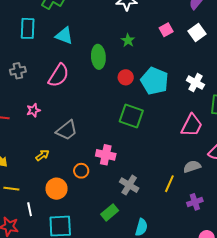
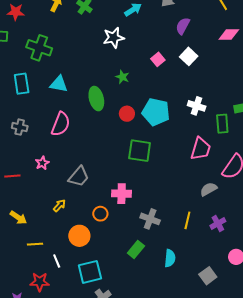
gray cross: (18, 71) -> (20, 127), turned 35
yellow line: (169, 184) -> (187, 220), moved

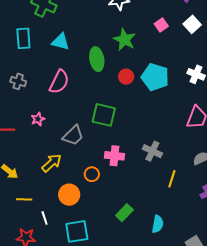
green star: (122, 77) -> (124, 40), size x1.6
green square: (140, 151) -> (104, 115), moved
yellow arrow: (59, 206) -> (52, 163), size x1.5
gray cross: (150, 219) -> (152, 151), moved
yellow line: (187, 220) -> (172, 179), moved

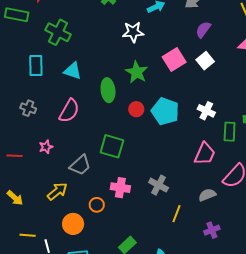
pink square: (161, 25) -> (174, 60), size x1.6
yellow line: (24, 199) -> (28, 235), moved

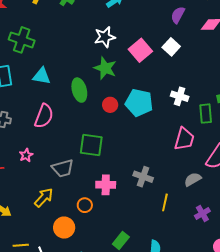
purple semicircle: (203, 30) -> (178, 15), moved
white star: (133, 32) -> (105, 37), moved
gray trapezoid: (80, 165) -> (63, 168), turned 35

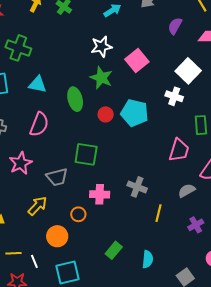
white square: (171, 47) -> (188, 71), moved, size x1.4
white cross: (180, 96) -> (174, 96), moved
pink star: (26, 155) -> (21, 163), size x1.6

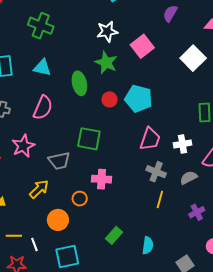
purple semicircle: (175, 26) -> (170, 13), moved
green cross: (18, 48) -> (41, 26), moved
white cross: (174, 96) -> (182, 144), moved, turned -30
pink trapezoid: (179, 150) -> (150, 139), moved
gray cross: (137, 187) -> (156, 172), moved

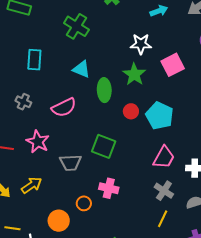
cyan triangle: (42, 68) -> (81, 69), moved
pink semicircle: (43, 108) -> (64, 107), turned 30
pink star: (23, 146) -> (38, 142), turned -30
yellow arrow: (39, 189) -> (32, 185), moved

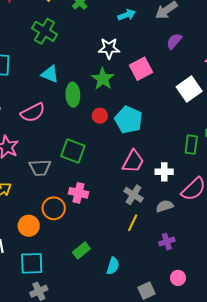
orange circle: (84, 203) -> (54, 208), size x1.5

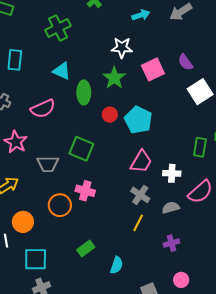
green cross: (44, 31) -> (58, 28), turned 30
purple semicircle: (174, 41) -> (185, 62), moved, turned -78
orange circle: (29, 226) -> (23, 222), moved

